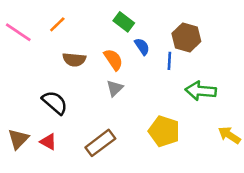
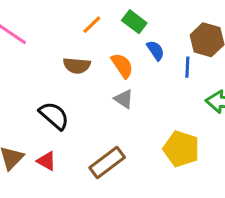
orange line: (57, 24) -> (92, 25), moved
gray triangle: (115, 88) -> (124, 99), turned -42

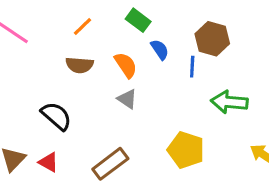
orange line: (92, 25) -> (83, 26), moved

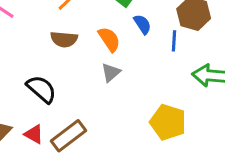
gray triangle: (127, 99) -> (111, 72), turned 45
brown rectangle: (110, 164) -> (69, 136), moved

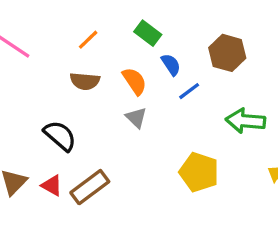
blue line: (174, 41) -> (189, 91), moved, turned 50
gray triangle: (111, 72) -> (136, 118), turned -35

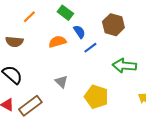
brown semicircle: (85, 81) -> (14, 42), moved
orange semicircle: (135, 81) -> (57, 42), turned -72
gray triangle: (136, 118) -> (61, 82), moved

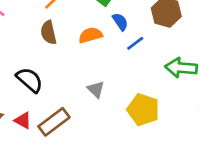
brown semicircle: (14, 42) -> (49, 33), moved, turned 72

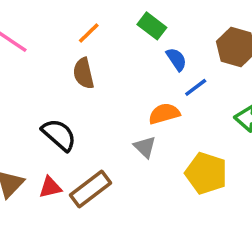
orange semicircle: (90, 35) -> (164, 114), moved
red triangle: (23, 120) -> (50, 187), turned -42

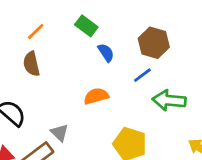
blue line: (196, 87) -> (142, 75), moved
gray triangle: (145, 147) -> (60, 133), moved

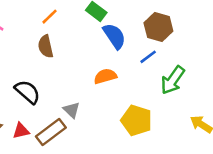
blue semicircle: (106, 53) -> (114, 36), size x1.5
green arrow: (169, 100) -> (173, 80), turned -60

